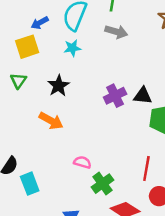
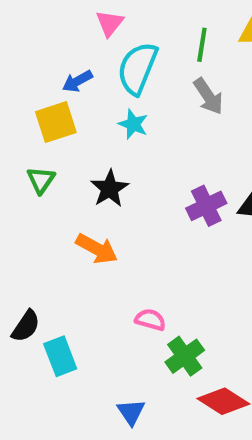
gray arrow: (116, 32) -> (208, 96), turned 40
cyan star: (72, 48) -> (133, 124), turned 30

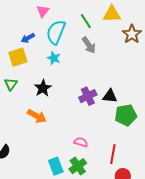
green line: (202, 45) -> (86, 21), turned -42
pink semicircle: (150, 320) -> (81, 142), moved
cyan rectangle: (60, 356) -> (56, 166), moved

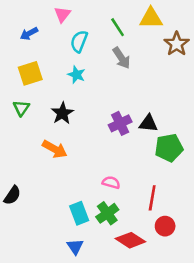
cyan semicircle: (56, 32) -> (79, 41), size x0.7
blue arrow: (28, 38) -> (29, 34), moved

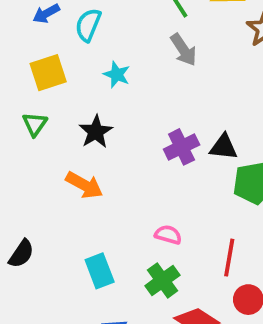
cyan semicircle: (79, 41) -> (88, 25), moved
cyan rectangle: (79, 213) -> (100, 271), moved

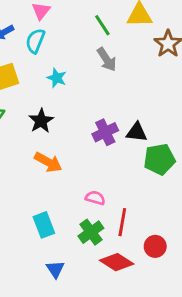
orange arrow: (84, 185) -> (48, 162), moved
red line: (229, 258) -> (122, 222), moved

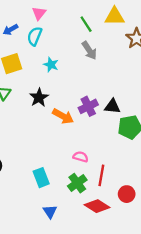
orange arrow: (48, 162) -> (63, 116), moved

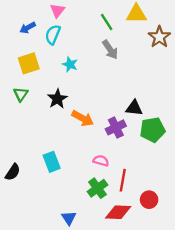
purple cross: (88, 106) -> (116, 127), moved
cyan rectangle: (41, 178) -> (52, 162), moved
red diamond: (97, 206) -> (118, 212), turned -30

